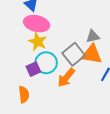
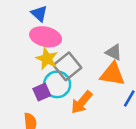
gray triangle: (93, 36) -> (114, 52), turned 40
gray square: (74, 54) -> (67, 66), moved

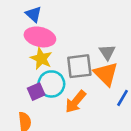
gray triangle: (114, 52) -> (107, 52), turned 30
gray square: (67, 66) -> (79, 66), moved, turned 32
orange triangle: (112, 74) -> (106, 74), turned 36

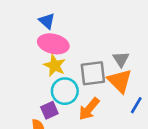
purple square: (36, 92) -> (49, 110), moved

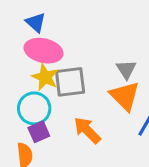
gray square: (93, 73) -> (70, 82), moved
cyan circle: (65, 91) -> (34, 108), moved
orange arrow: (89, 109) -> (87, 130), turned 95

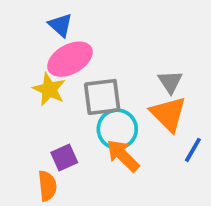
pink ellipse: (44, 51) -> (70, 59), turned -42
yellow star: (45, 77) -> (49, 89), moved
cyan circle: (34, 108) -> (117, 129), moved

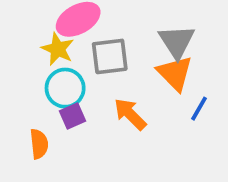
gray triangle: (170, 82) -> (177, 42), size x1.5
cyan circle: (117, 129) -> (65, 88), moved
orange semicircle: (47, 186) -> (39, 144), moved

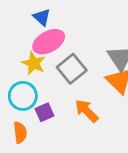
gray square: (110, 56) -> (72, 69), turned -32
cyan circle: (65, 88) -> (23, 96), moved

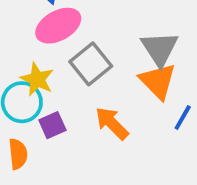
yellow star: (34, 63) -> (37, 79), moved

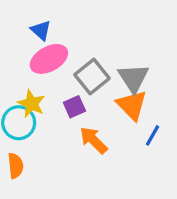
gray square: (91, 64) -> (92, 76), moved
purple square: (52, 125) -> (74, 107), moved

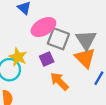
pink ellipse: (49, 59) -> (43, 27), moved
gray square: (92, 76) -> (58, 39), turned -30

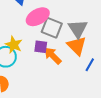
purple square: (47, 59) -> (41, 47), turned 32
orange arrow: (59, 81) -> (53, 56), moved

